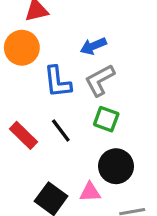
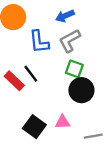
black line: (61, 130) -> (31, 74), moved
black circle: (116, 166) -> (81, 90), moved

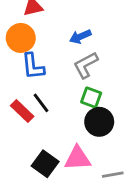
blue L-shape: (39, 42) -> (33, 66), moved
pink triangle: (63, 122) -> (78, 158), size x1.5

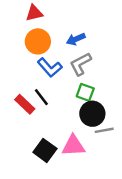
orange circle: (21, 38) -> (38, 41), moved
blue L-shape: (33, 66) -> (50, 68), moved, turned -35
gray line: (113, 175) -> (104, 130), moved

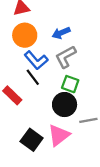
black line: (41, 97) -> (33, 77), moved
black circle: (92, 114) -> (65, 105), moved
pink triangle: (73, 146) -> (59, 135), turned -35

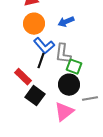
gray L-shape: (66, 57) -> (63, 54), moved, turned -55
black line: (33, 77) -> (41, 61), turned 56
black square: (32, 140) -> (35, 96), moved

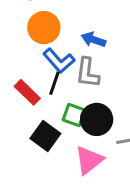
blue arrow: (66, 22) -> (94, 40), moved, turned 42
green square: (74, 67) -> (74, 115), moved
red rectangle: (23, 77) -> (27, 92), moved

